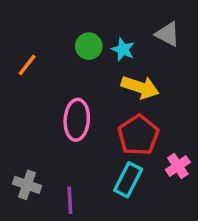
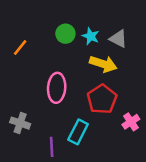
gray triangle: (168, 34) -> (118, 39), moved
cyan rectangle: (128, 180) -> (78, 132), moved
gray cross: (27, 185) -> (20, 123), moved

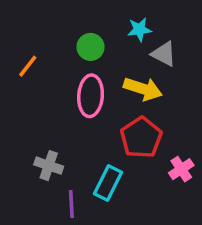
cyan star: (91, 36) -> (139, 29), moved, turned -30
pink ellipse: (57, 88) -> (91, 96), moved
gray cross: (20, 123) -> (49, 166), moved

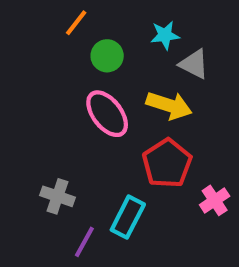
orange line: (28, 66) -> (76, 23), moved
pink ellipse: (91, 96) -> (107, 114), turned -42
purple line: (71, 204) -> (84, 242), turned 32

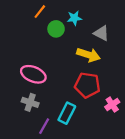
cyan star: (165, 35) -> (74, 18), moved
pink ellipse: (107, 114) -> (33, 74), moved, turned -30
red pentagon: (167, 163) -> (87, 85), turned -30

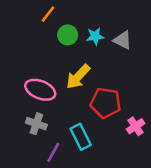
cyan star: (74, 18) -> (95, 36), moved
yellow arrow: (88, 55) -> (78, 77), moved, turned 115
cyan rectangle: (67, 113) -> (81, 137), turned -54

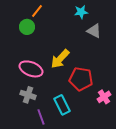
green circle: (68, 35) -> (27, 27), moved
cyan star: (95, 36) -> (81, 12), moved
purple line: (53, 152) -> (41, 117), turned -49

